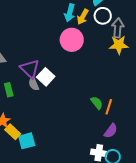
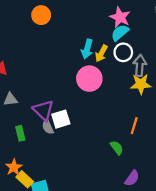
white square: (46, 77) -> (61, 119), turned 30
orange line: (109, 107) -> (134, 126), moved

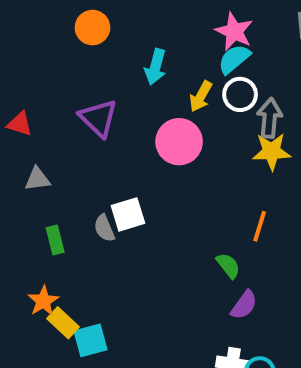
cyan arrow: (87, 49) -> (155, 67), moved
purple triangle: (43, 110) -> (98, 118), moved
purple semicircle: (132, 178) -> (244, 305), moved

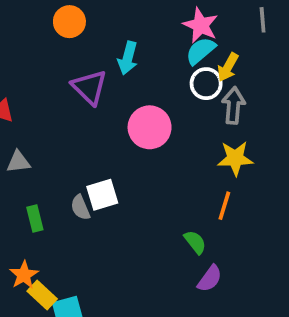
yellow arrow: (201, 96) -> (228, 67), moved
purple triangle: (98, 118) -> (89, 87), moved
yellow star: (272, 151) -> (235, 158), moved

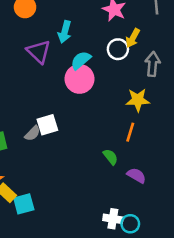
cyan semicircle: (201, 51) -> (81, 60), moved
gray arrow: (233, 105) -> (153, 64), moved
gray semicircle: (80, 207) -> (32, 133), turned -112
purple semicircle: (210, 279) -> (136, 175), moved, turned -96

